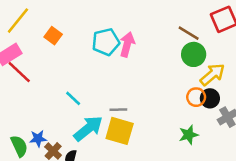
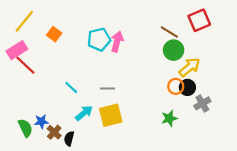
gray line: (118, 110) -> (107, 88), moved
cyan arrow: (88, 128) -> (84, 113), size x0.7
yellow square: (120, 131) -> (111, 115), turned -30

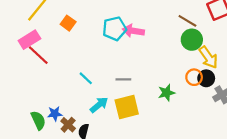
pink arrow: (117, 42) -> (133, 31), turned -96
yellow arrow: (190, 67) -> (208, 57), turned 95
green star: (169, 118) -> (166, 93), moved

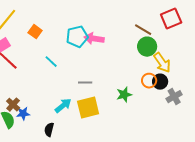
cyan line: (86, 78) -> (51, 62), moved
brown cross: (68, 125) -> (13, 105), moved

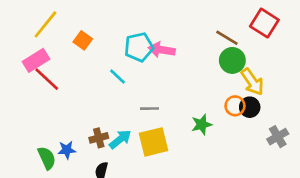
red square: (171, 19) -> (264, 23), turned -35
cyan line: (51, 62) -> (118, 76), moved
gray cross: (174, 97) -> (278, 137), moved
brown cross: (13, 105) -> (99, 138), moved, turned 32

